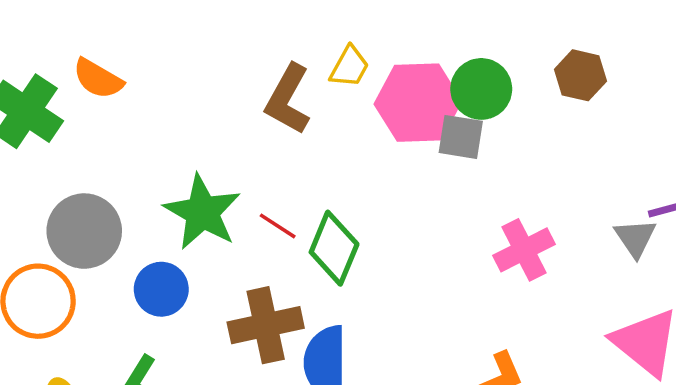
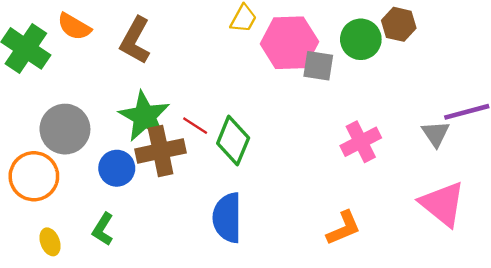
green circle: (481, 89) -> (361, 39), moved
brown L-shape: (288, 99) -> (135, 40), moved
brown cross: (266, 325) -> (161, 151), moved

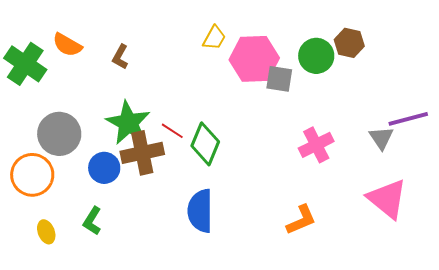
brown L-shape: (135, 40) -> (120, 57), size x0.6

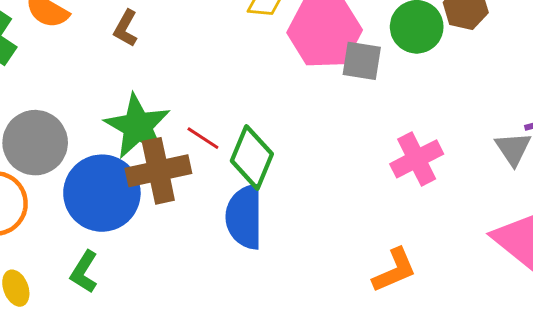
blue circle: (104, 168) -> (102, 193), size x1.6
blue semicircle: (200, 211) -> (244, 217), moved

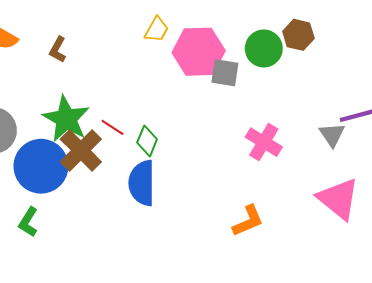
green diamond: (252, 157) -> (147, 141), size x0.7
pink cross: (417, 159) -> (264, 142), turned -32
brown cross: (158, 171) -> (81, 150), turned -33

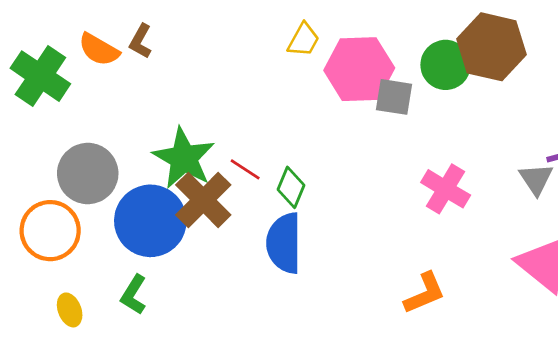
brown hexagon: (298, 35) -> (491, 47), size x1.6
brown L-shape: (58, 50) -> (141, 41), moved

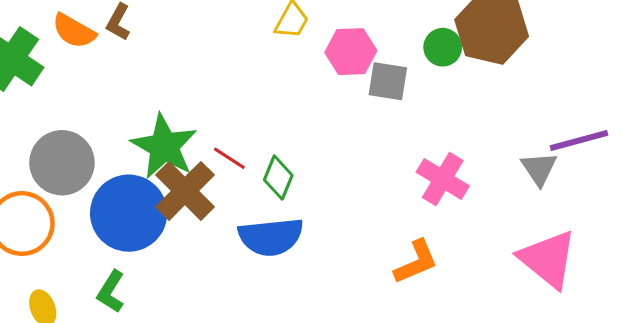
green circle: (446, 65) -> (443, 47), size x0.7
pink hexagon: (359, 69) -> (351, 52), size x0.7
blue semicircle: (284, 243) -> (271, 237), turned -96
orange L-shape: (425, 293) -> (416, 262), moved

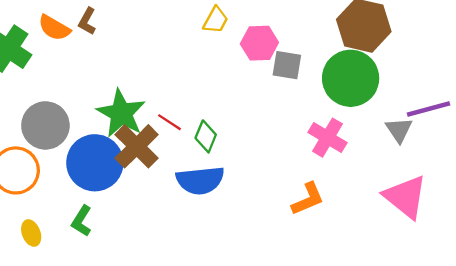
green circle: (443, 47) -> (351, 78), moved, size x2.0

